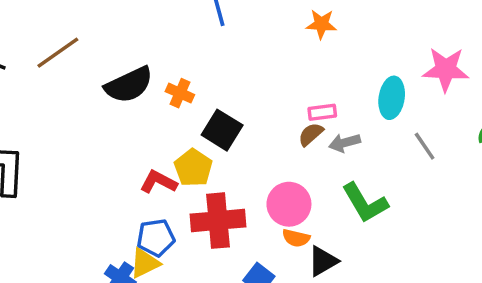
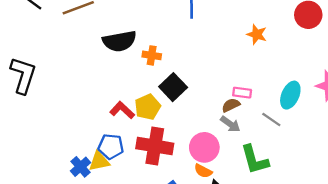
orange cross: (180, 93) -> (152, 55), turned -30
gray arrow: (345, 143) -> (230, 124), moved, turned -144
gray line: (425, 146) -> (271, 120), moved, turned -36

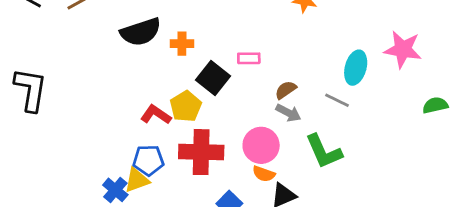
pink rectangle: (242, 93) -> (249, 58), moved

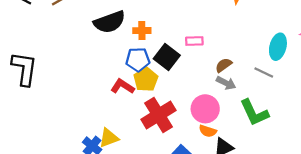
red cross: (201, 152) -> (159, 115), turned -32
blue pentagon: (148, 160) -> (138, 60), moved

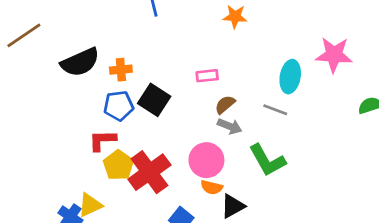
pink rectangle: (194, 41) -> (207, 76), moved
yellow pentagon: (146, 79) -> (118, 165), moved
red L-shape: (123, 86) -> (102, 140), turned -30

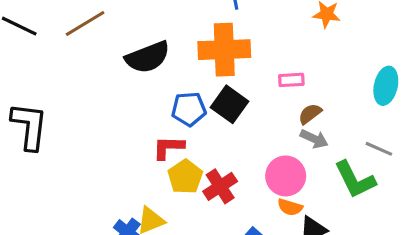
orange cross: (121, 70) -> (224, 50), moved, size x2.0
gray line: (275, 110) -> (379, 149), moved
red cross: (149, 172) -> (220, 186), size x0.7

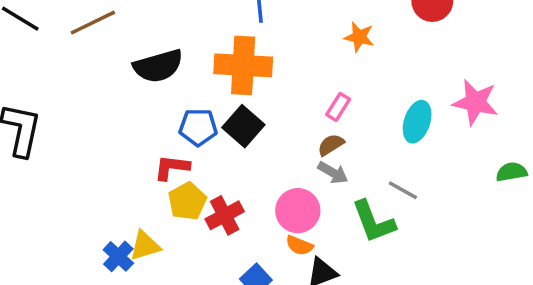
pink rectangle: (291, 80) -> (338, 107), moved, turned -60

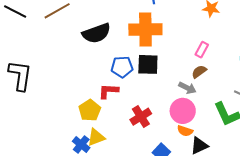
black square: (243, 126) -> (148, 64), turned -35
gray arrow: (333, 173) -> (187, 88), moved
yellow pentagon: (187, 201) -> (90, 110), moved

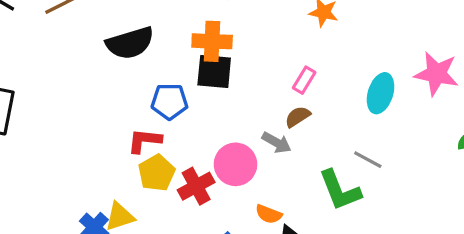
orange cross: (145, 29) -> (212, 41), size x0.7
black square: (148, 64) -> (214, 72), moved
yellow pentagon: (90, 110) -> (157, 173), moved
pink circle: (183, 111) -> (236, 164), moved

